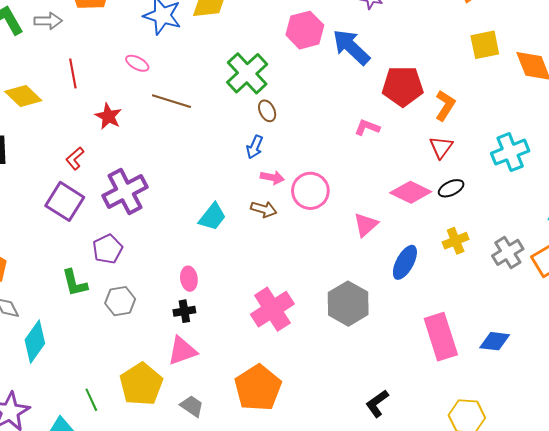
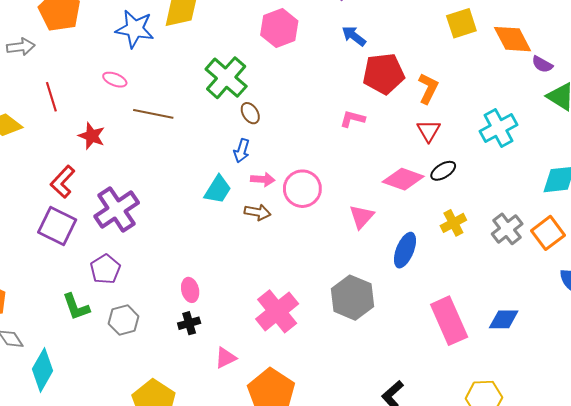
blue arrow: (351, 47) -> (354, 36), moved, size x0.6
red L-shape: (75, 158) -> (63, 182), size x1.4
cyan trapezoid: (212, 217) -> (218, 190), moved
pink triangle: (182, 351) -> (226, 358), moved, size x0.7

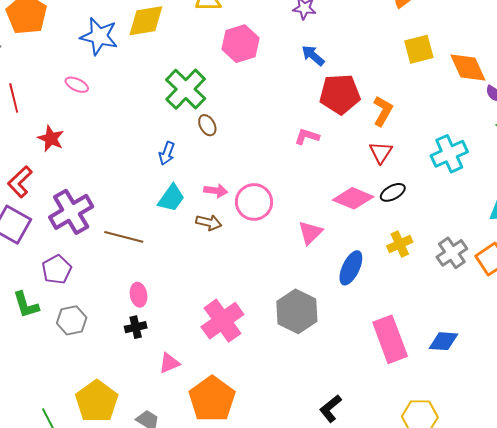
brown line: (153, 114) -> (124, 237), moved
blue arrow: (242, 151) -> (167, 153), moved

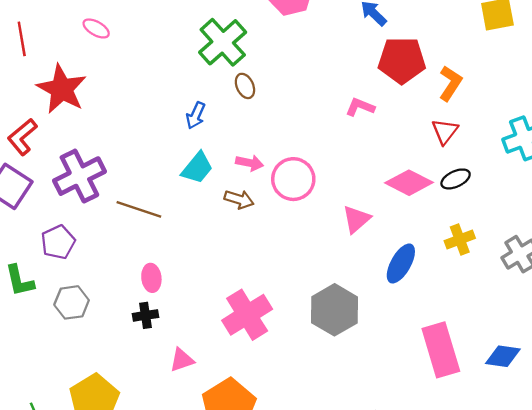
red star: (51, 139) -> (62, 89), size x1.6

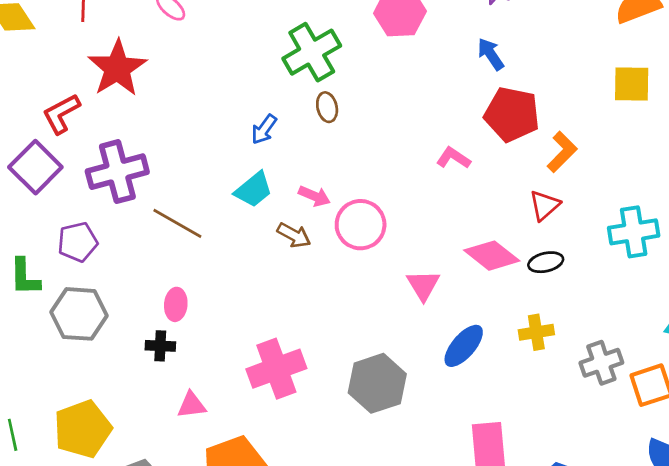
pink triangle: (356, 219) -> (423, 285), turned -32
gray hexagon: (72, 302) -> (79, 314), size x1.4

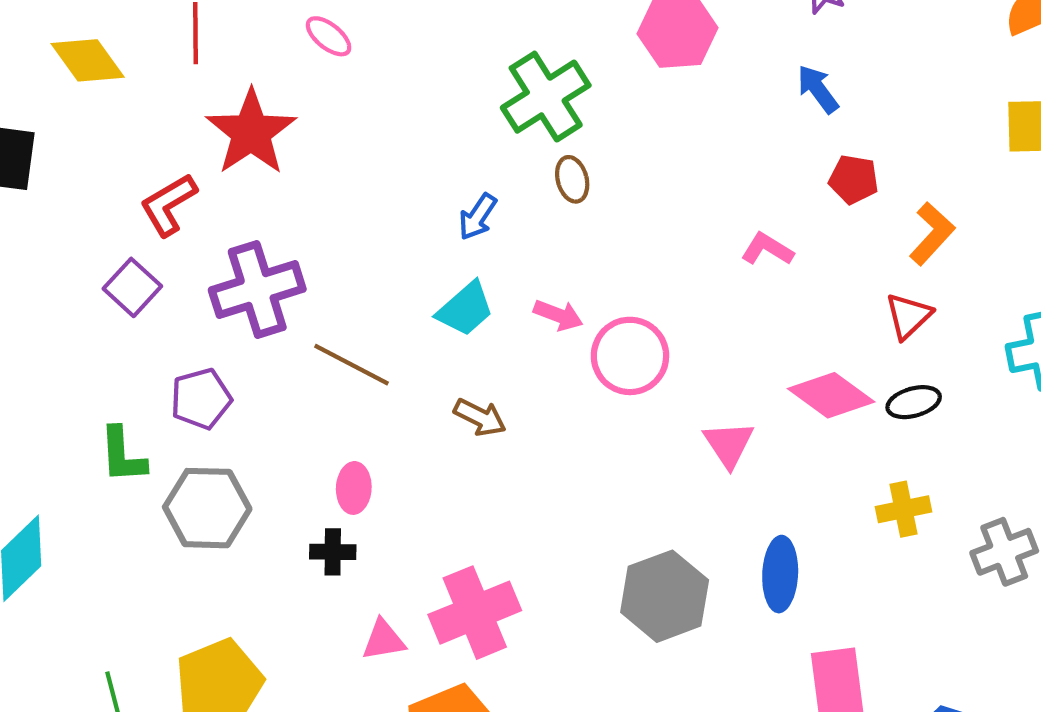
red pentagon: (512, 114) -> (854, 179), size x0.6
purple square: (35, 167) -> (132, 287), size x0.7
brown arrow: (294, 235) -> (480, 417), moved
blue ellipse: (464, 346) -> (780, 574), moved, turned -36
pink cross: (276, 369) -> (475, 613), moved

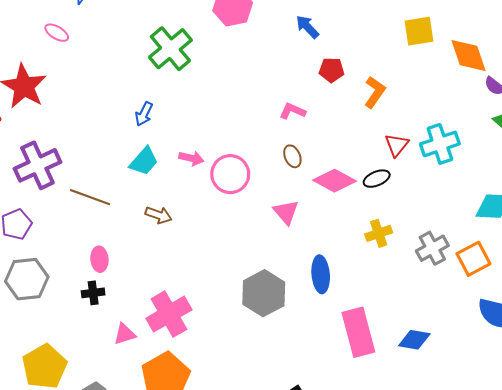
brown ellipse: (572, 179) -> (292, 156), moved
red triangle: (908, 316) -> (397, 145), moved

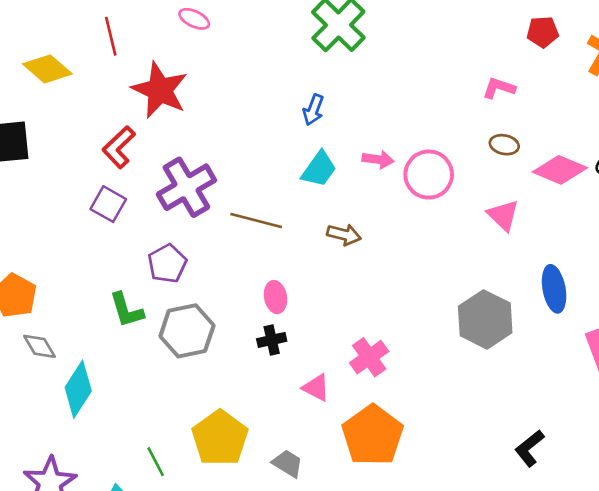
brown ellipse: (292, 156) -> (504, 145), turned -50
pink cross: (169, 314) -> (369, 357), size x0.7
pink triangle: (125, 334) -> (316, 388), turned 50

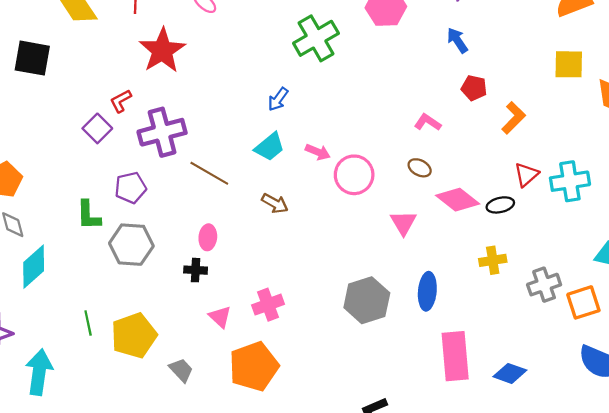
red L-shape: (119, 147) -> (121, 101), moved, size x0.7
green line: (156, 462) -> (88, 323), moved

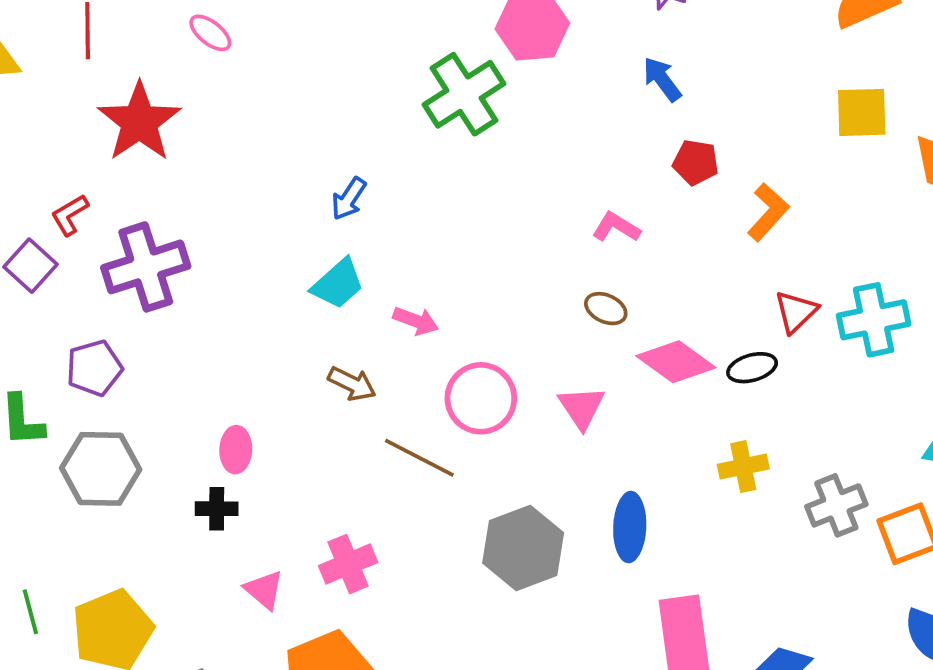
green cross: (316, 38) -> (464, 94), moved
pink arrow: (318, 152) -> (416, 321), moved
brown line: (209, 173) -> (419, 458), moved
pink circle: (354, 175) -> (481, 398), moved

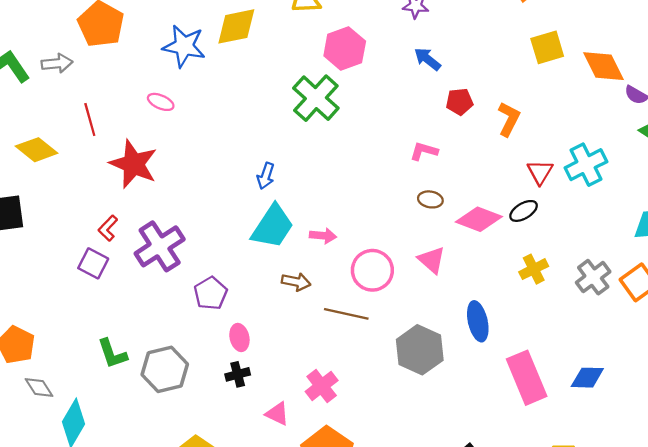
cyan trapezoid: (338, 284) -> (273, 227), size x1.4
purple pentagon: (94, 368) -> (211, 293), moved

